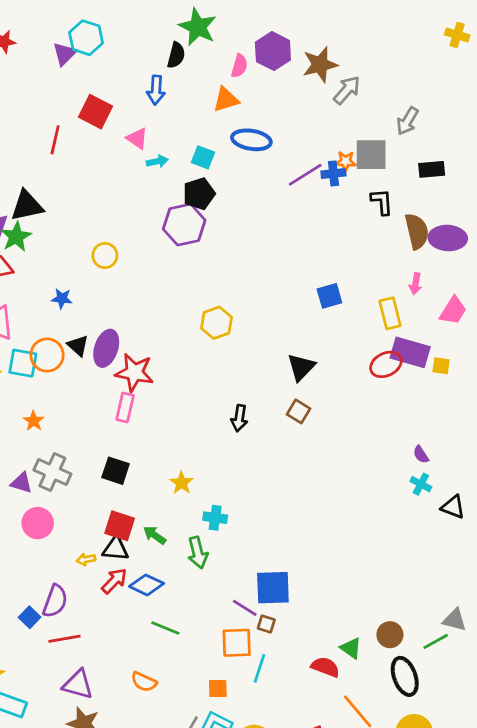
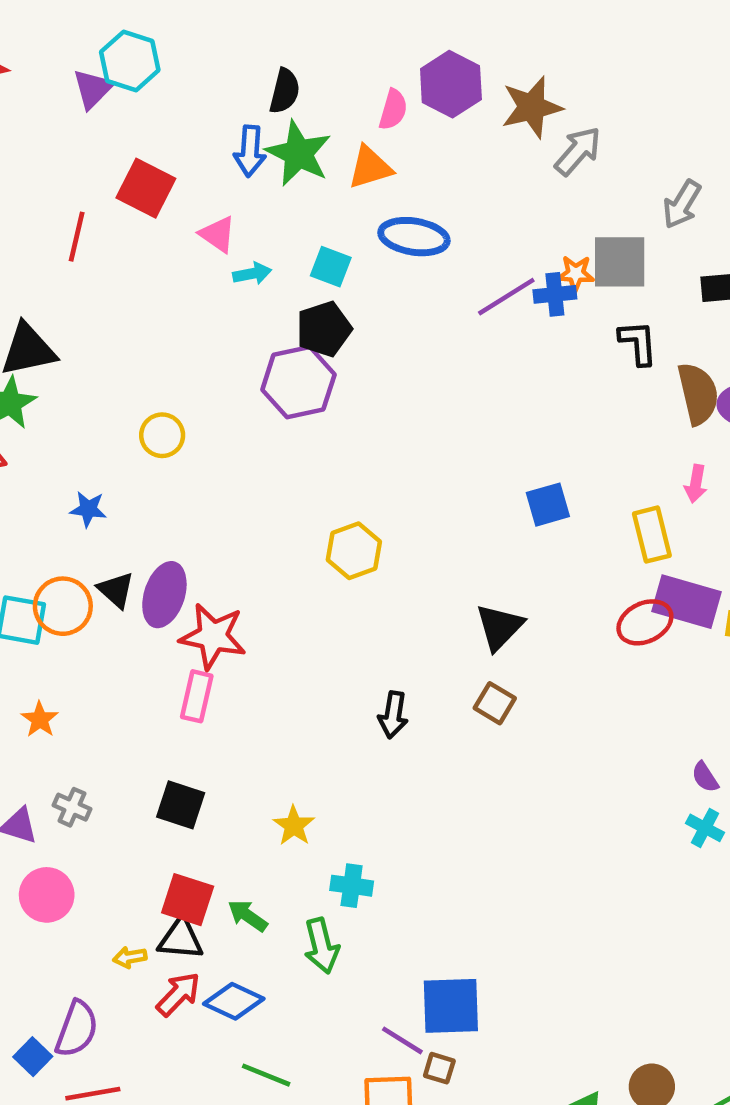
green star: (198, 27) -> (298, 153), moved
gray cross: (52, 472) -> (72, 807), size x0.6

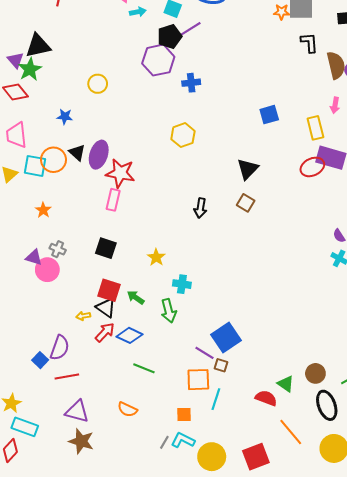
blue cross: (555, 294) -> (191, 83), moved
purple line: (506, 297) -> (188, 30), moved
pink circle: (47, 895) -> (47, 270), moved
black triangle: (181, 939) -> (106, 308), turned 30
blue square: (451, 1006) -> (226, 337), turned -32

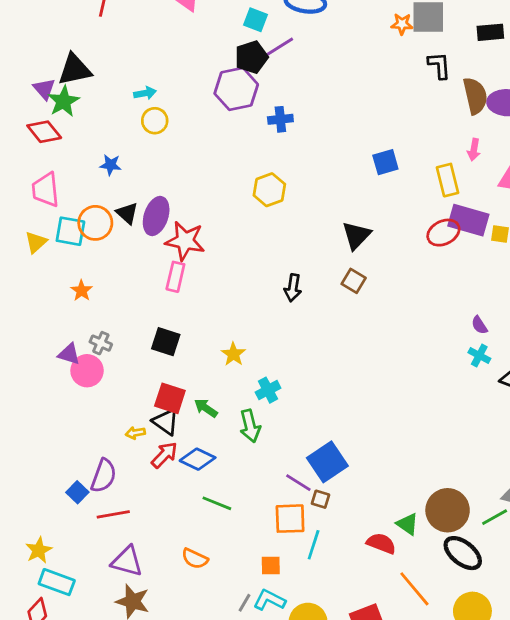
cyan arrow: (138, 12) -> (145, 93), moved
cyan cross: (182, 284) -> (268, 390), turned -36
brown circle: (315, 373) -> (448, 510), size x1.6
black ellipse: (327, 405) -> (463, 553), turned -32

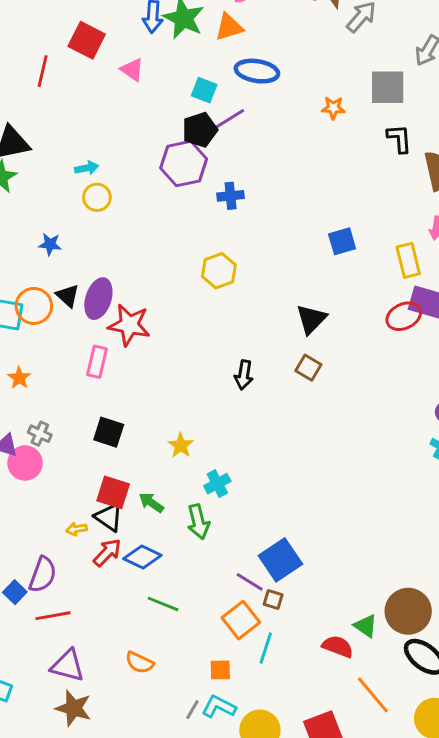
orange star: (402, 24) -> (333, 108), moved
pink rectangle: (175, 277) -> (97, 362), moved
orange square: (290, 519) -> (241, 620), turned -36

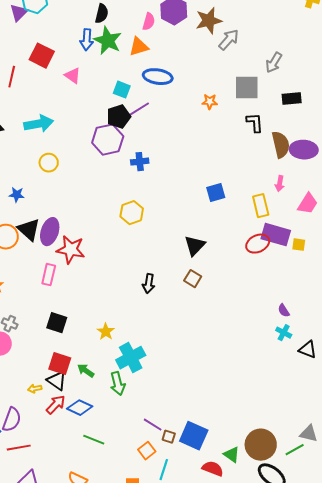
cyan arrow: (87, 168) -> (39, 124), moved, size x1.8
black triangle: (68, 296) -> (29, 230), size x1.4
cyan cross: (217, 484) -> (131, 358), size x1.6
blue square: (280, 560) -> (194, 436), moved, turned -32
orange square: (241, 620) -> (147, 451), size x0.7

